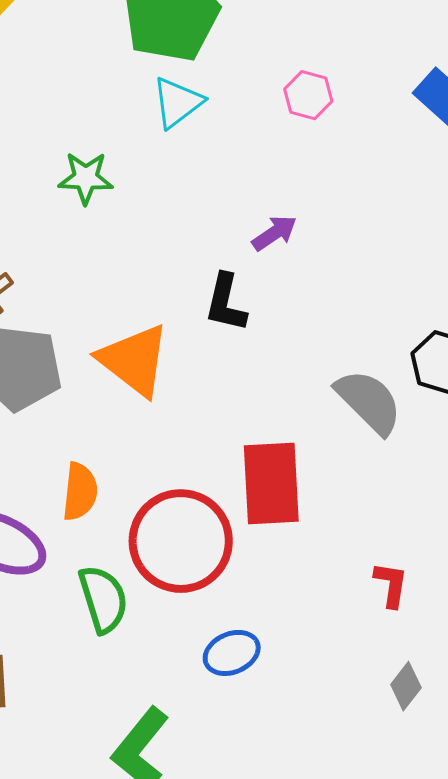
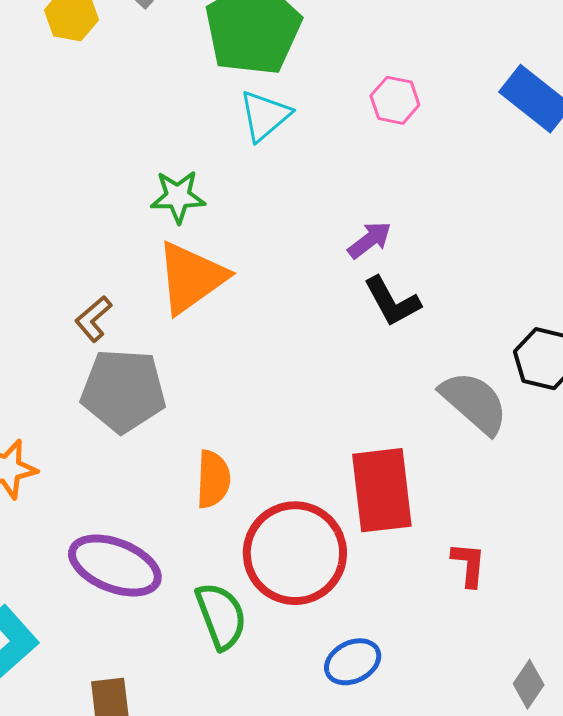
black L-shape: (226, 303) -> (392, 301), moved, turned -38
orange triangle: (134, 360) -> (191, 278), moved, turned 50
orange semicircle: (80, 492) -> (213, 479), moved
red L-shape: (391, 585) -> (469, 564), moved

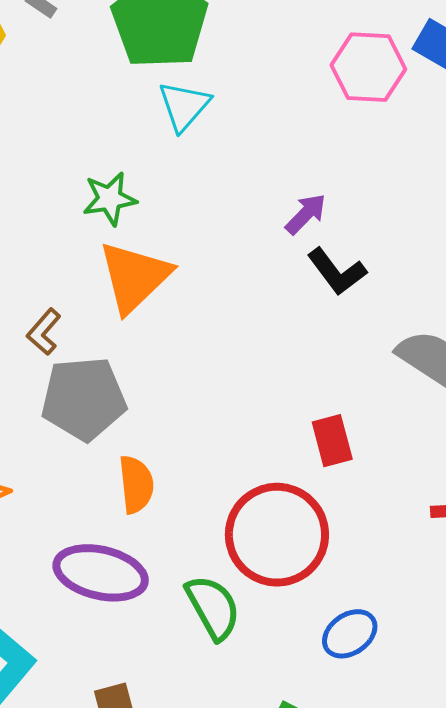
pink hexagon: (395, 100) -> (368, 67), moved, size x1.5
orange semicircle: (213, 479) -> (136, 484), moved
red rectangle: (382, 490) -> (332, 441), moved, size x0.6

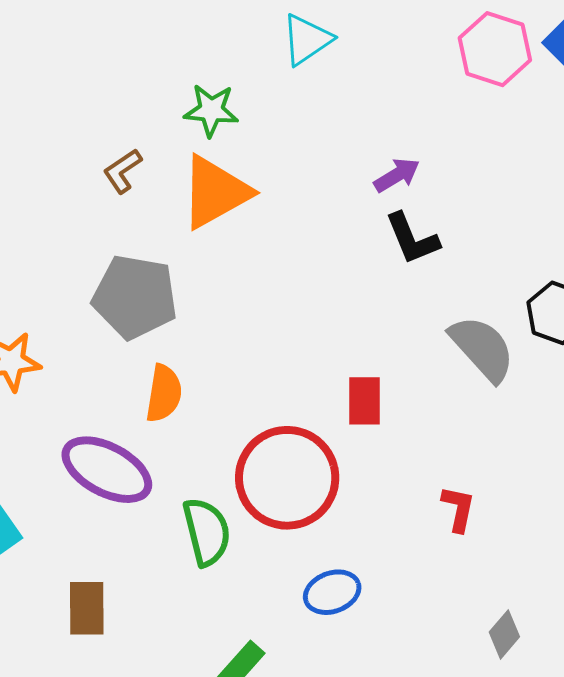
brown L-shape: (44, 332) -> (122, 171), moved

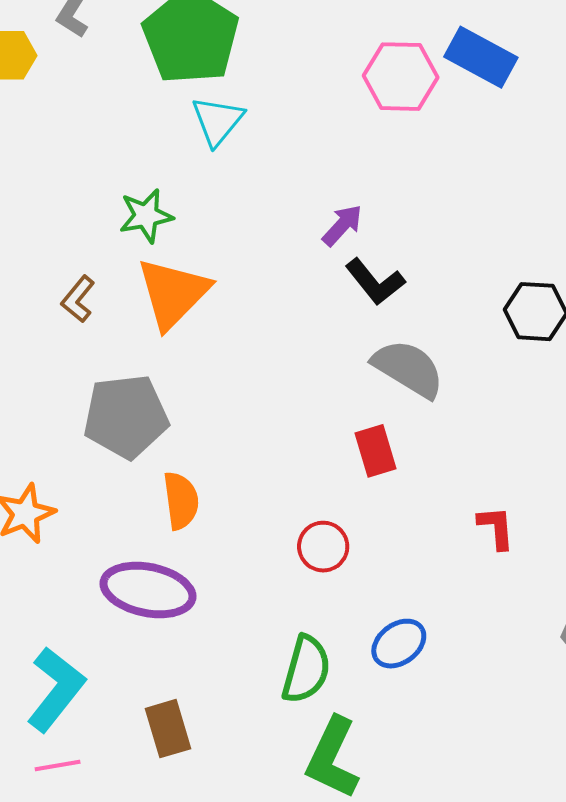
gray semicircle: (482, 348) -> (408, 369), moved
red circle: (287, 478) -> (323, 547), size x0.5
green semicircle: (207, 532) -> (306, 669), moved, turned 46

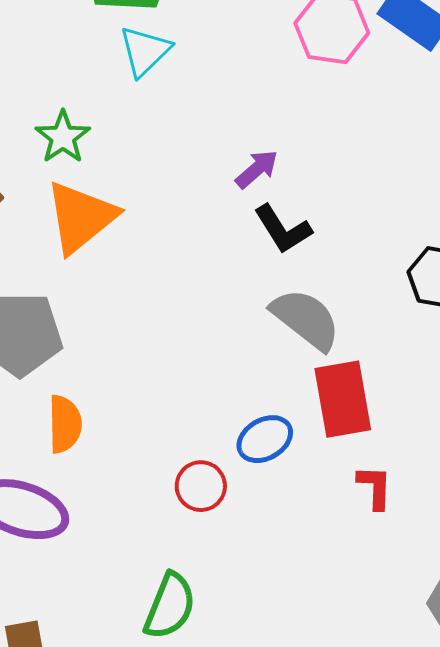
green star: (146, 216) -> (63, 137), turned -30
red rectangle: (376, 451) -> (343, 399), moved, size x1.5
blue ellipse: (399, 644) -> (265, 439), moved

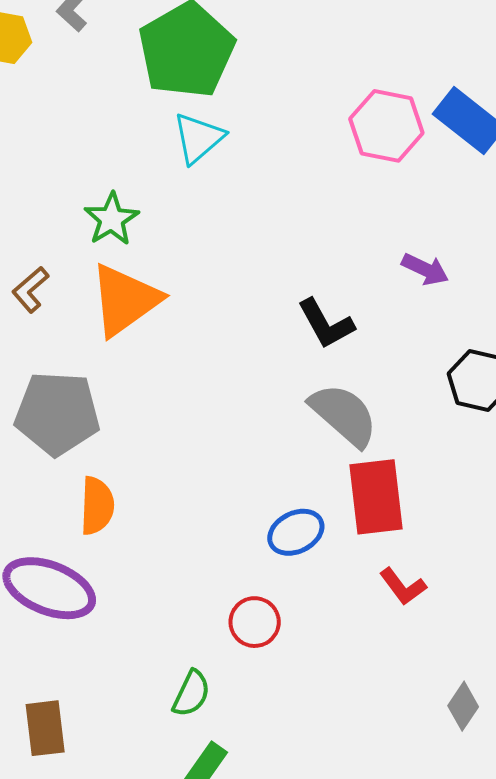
purple arrow: (257, 169) -> (425, 269), moved, turned 63
red circle: (201, 486) -> (255, 622), moved
red L-shape: (375, 487) -> (403, 587), turned 138
green semicircle: (170, 606) -> (191, 694), size x0.7

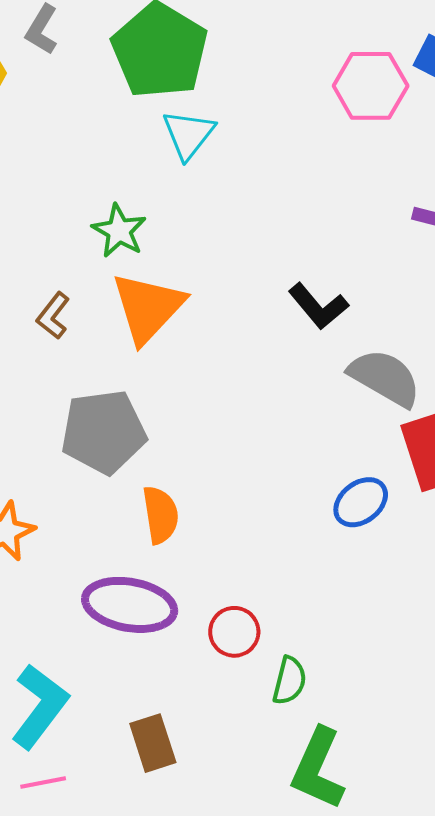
black L-shape: (326, 324) -> (318, 306), moved
red circle: (255, 622) -> (234, 632), moved

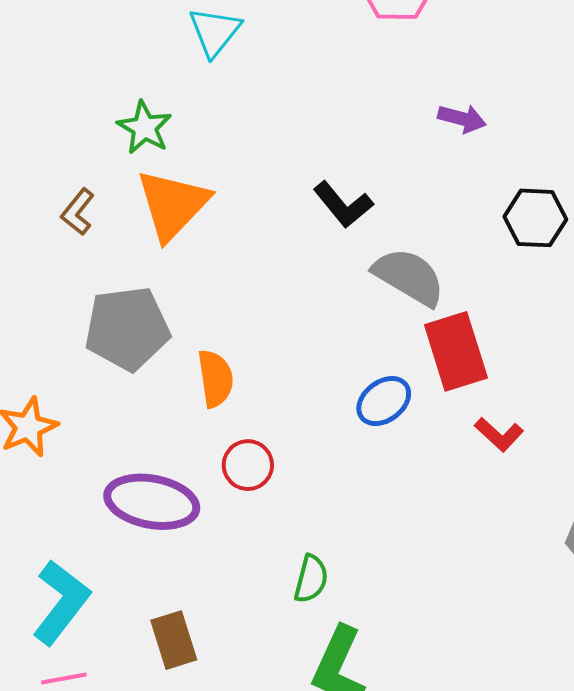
orange semicircle: (161, 515) -> (215, 379), moved
red circle: (234, 632) -> (248, 465), moved

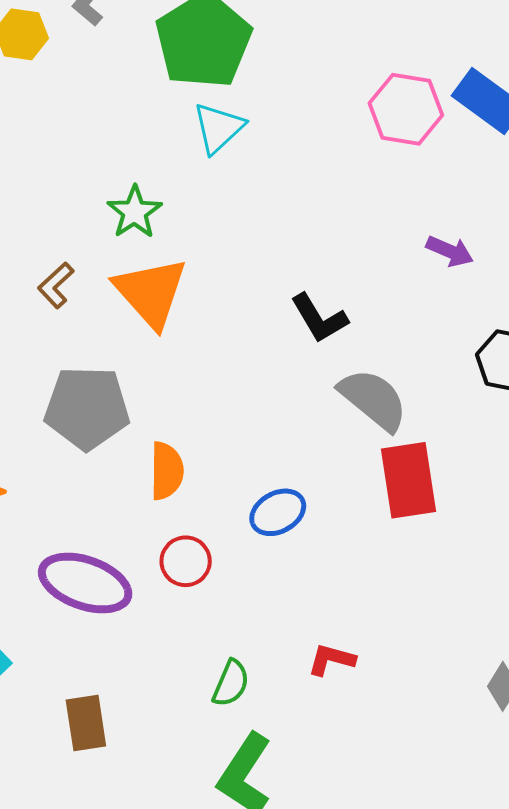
orange triangle: (173, 205) -> (151, 292), turned -34
blue ellipse: (384, 401) -> (278, 512), moved
red L-shape: (499, 434) -> (331, 660), moved, turned 144

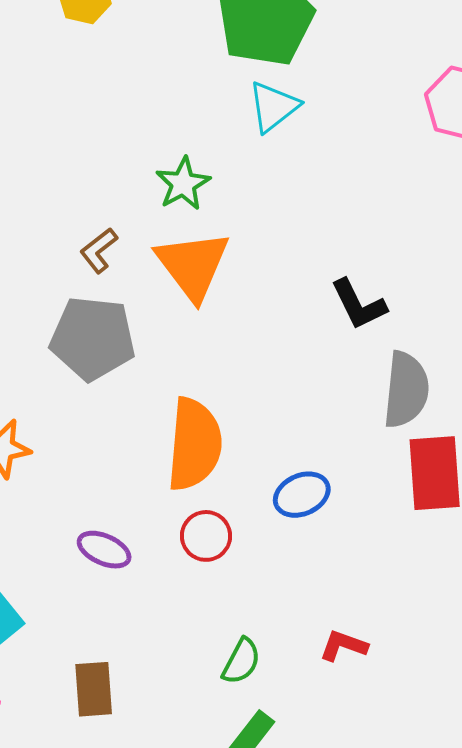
gray semicircle: (373, 399) -> (406, 390), turned 52
gray pentagon: (87, 408) -> (93, 338), moved
orange semicircle: (167, 471) -> (194, 444), size x1.6
purple ellipse: (85, 583) -> (104, 550), size x0.6

